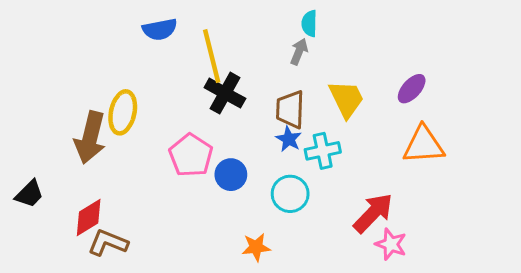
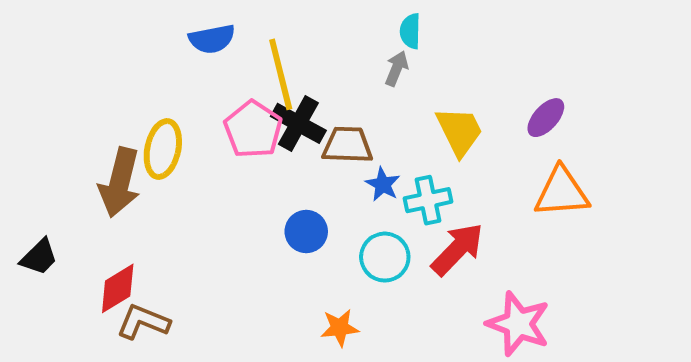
brown trapezoid: (290, 109) -> (347, 145), moved, turned 90
pink pentagon: (191, 155) -> (253, 129), moved
red arrow: (373, 213) -> (457, 249), moved
pink star: (391, 244) -> (518, 324), size x1.5

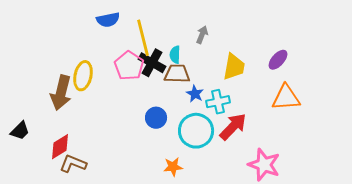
cyan semicircle: (410, 31) -> (175, 55), moved
yellow trapezoid: (459, 131) -> (234, 67), turned 36
cyan circle: (385, 257) -> (196, 131), size x1.4

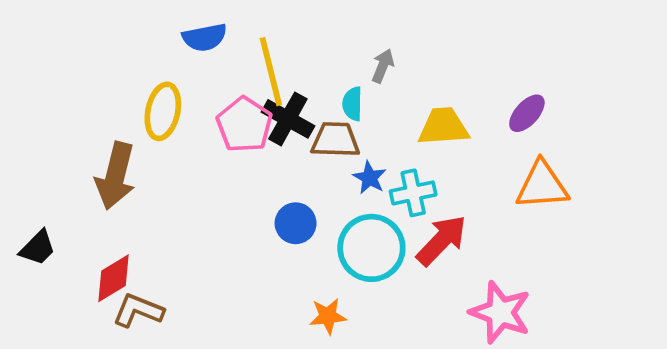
cyan semicircle: (175, 55) -> (352, 104), moved
yellow trapezoid: (234, 67) -> (443, 127), turned -104
yellow ellipse: (83, 76) -> (163, 111), moved

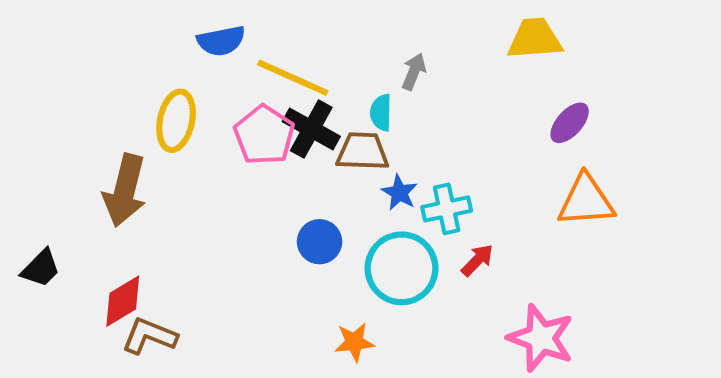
yellow line: (271, 72) -> (293, 78), turned -52
yellow trapezoid: (443, 127) -> (535, 39), moved
red arrow: (442, 240) -> (477, 260), size x0.6

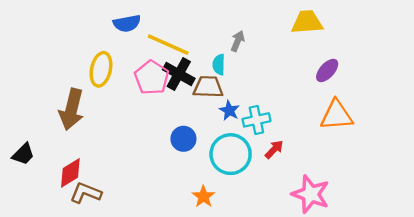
orange star: (354, 342) -> (203, 196), turned -30

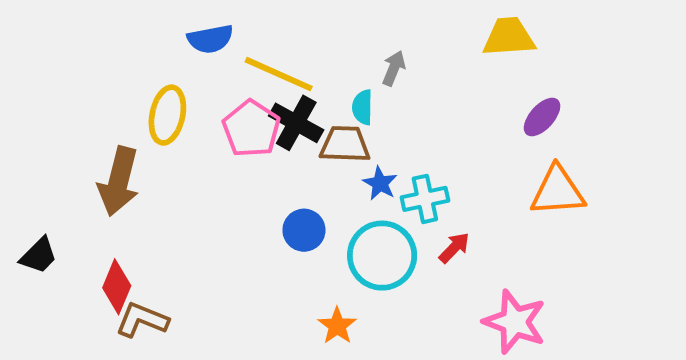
red diamond: (70, 173) -> (117, 287), turned -36

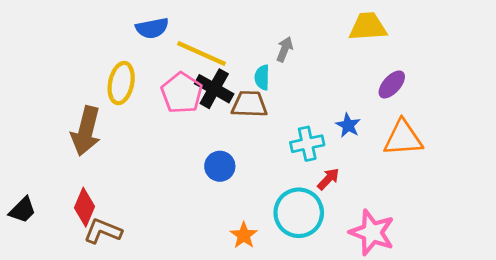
blue star: (380, 183) -> (348, 125), moved
black trapezoid: (39, 256) -> (22, 210), moved
cyan circle: (382, 256) -> (299, 213), moved

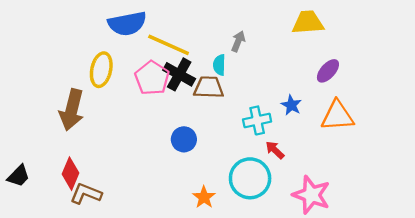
blue semicircle: (152, 28) -> (127, 24), size x1.4
red arrow: (328, 179) -> (275, 150), turned -90

